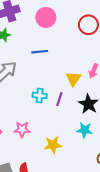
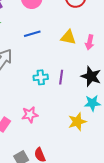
yellow triangle: (73, 79) -> (68, 37), moved, turned -42
yellow star: (53, 145) -> (77, 122), moved

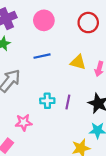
pink star: (30, 115) -> (24, 122), moved

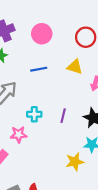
yellow triangle: (78, 62) -> (75, 67), moved
cyan cross: (47, 101) -> (34, 114), moved

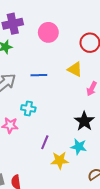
blue line: (39, 69) -> (39, 75), moved
purple line: (63, 116) -> (45, 142), moved

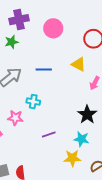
purple line: (45, 142) -> (49, 134), turned 48
yellow star: (60, 160) -> (72, 158), moved

